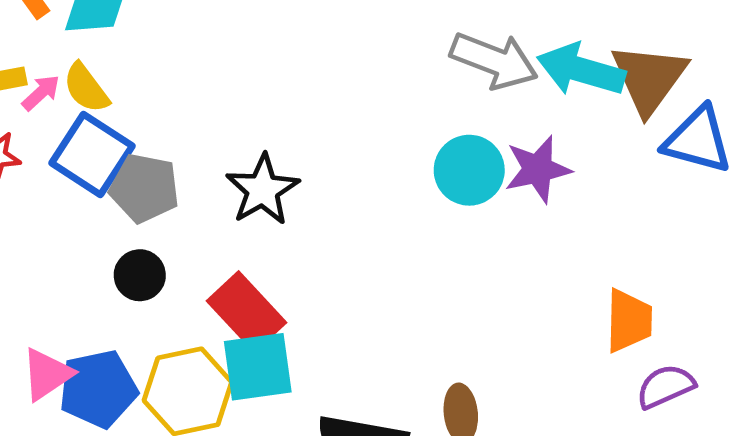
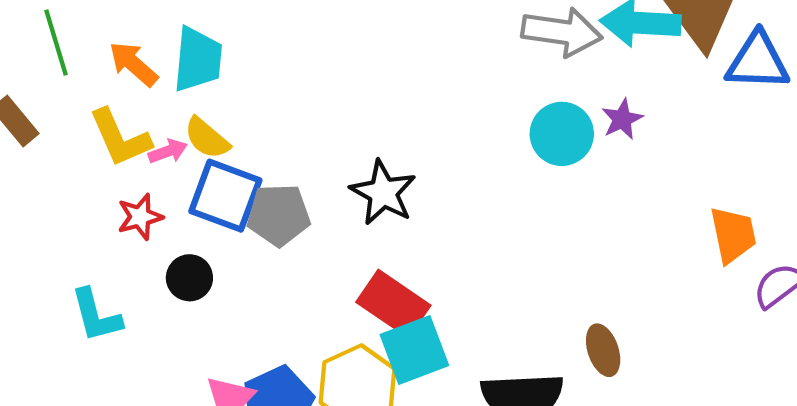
pink arrow: (41, 93) -> (168, 151), turned 36
purple star: (538, 169) -> (622, 119), size x0.7
black circle: (140, 275) -> (189, 278), moved

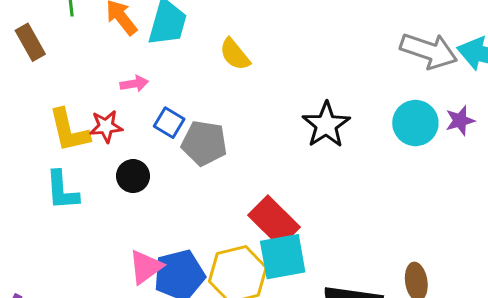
yellow L-shape: (120, 138) -> (69, 130), moved
yellow semicircle: (207, 138) -> (235, 54), moved
black star: (383, 193) -> (326, 125), moved
blue square: (225, 196) -> (169, 123), size x0.6

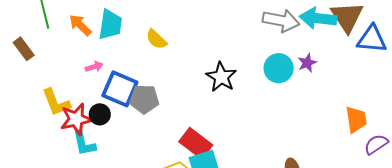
blue square: (169, 123) -> (120, 89), size x1.8
red star: (106, 126) -> (76, 119), moved, size x1.5
black circle: (133, 176) -> (100, 114), moved
cyan L-shape: (62, 190) -> (84, 143), moved

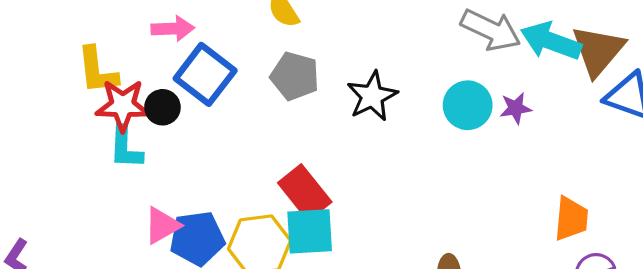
pink arrow: (94, 67) -> (173, 29), size x1.4
gray pentagon: (144, 99) -> (295, 76), moved

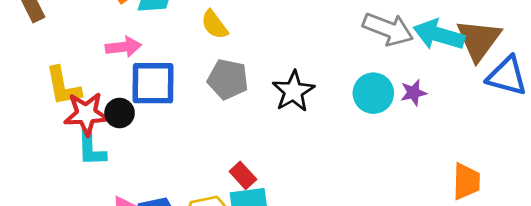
blue square: (205, 74) -> (153, 83), turned -33
red rectangle: (305, 192) -> (243, 175), size x0.6

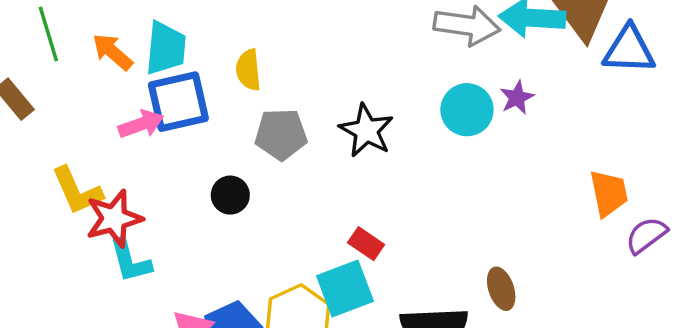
yellow semicircle: (214, 25) -> (248, 70), turned 44
blue square: (153, 83) -> (178, 102), moved
black circle: (120, 113) -> (230, 195), moved
red rectangle: (243, 175) -> (366, 244), moved

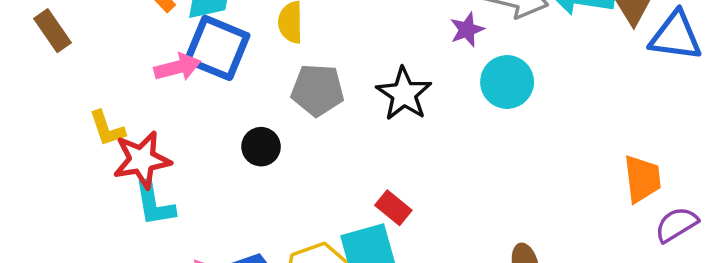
purple star: (517, 98) -> (467, 30), moved
blue square: (178, 102) -> (217, 48), turned 30
yellow L-shape: (77, 191) -> (107, 129), size x0.7

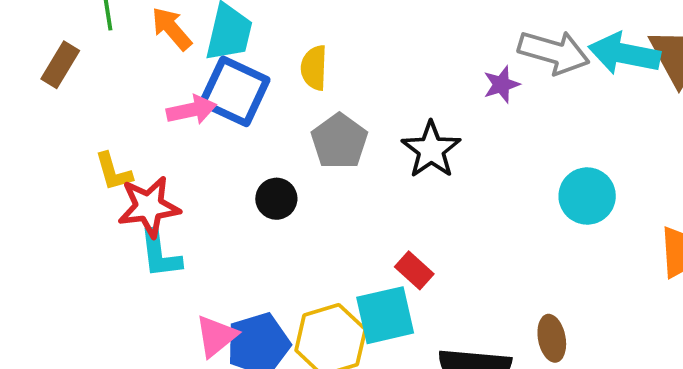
brown rectangle: (52, 31) -> (60, 65), turned 63
cyan circle: (507, 82) -> (587, 196), moved
gray pentagon: (317, 90) -> (339, 141), turned 30

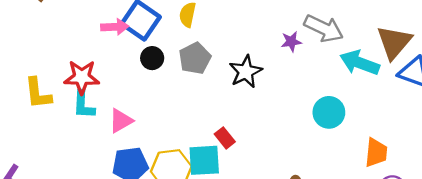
cyan arrow: (624, 54) -> (360, 63), moved
yellow L-shape: (113, 172) -> (38, 93), moved, size x1.4
black circle: (276, 199) -> (152, 58), moved
pink triangle: (216, 336) -> (121, 121), moved

